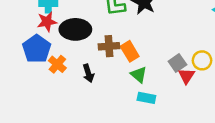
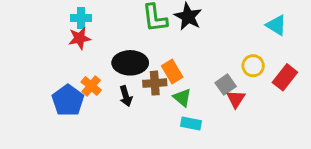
black ellipse: (75, 29) -> (130, 63), moved
brown cross: (109, 46) -> (155, 83), moved
blue pentagon: (37, 49) -> (68, 100), moved
yellow circle: (202, 60) -> (253, 66), moved

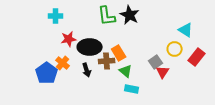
cyan triangle: (276, 25) -> (186, 30), moved
red star: (80, 38) -> (69, 39), moved

